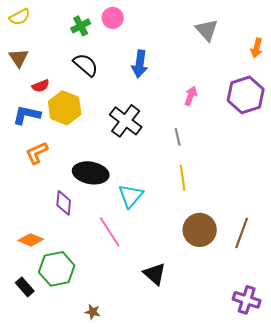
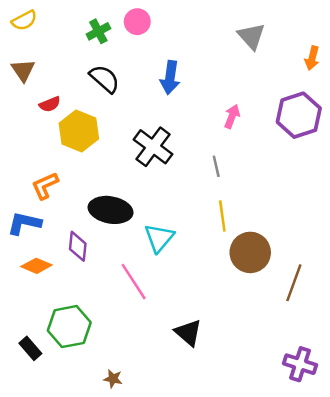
blue L-shape: (27, 115) -> (24, 223), moved
brown circle: (200, 230) -> (250, 252), moved
orange diamond: (31, 240) -> (36, 266), moved

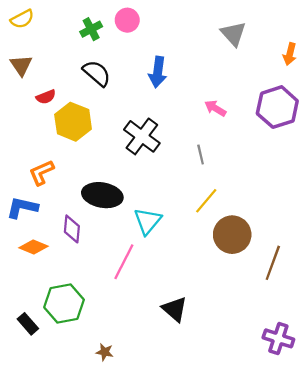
pink arrow: (232, 116) -> (215, 108), turned -80
yellow line: (222, 216) -> (206, 201), turned 48
pink line: (134, 282) -> (124, 262), turned 60

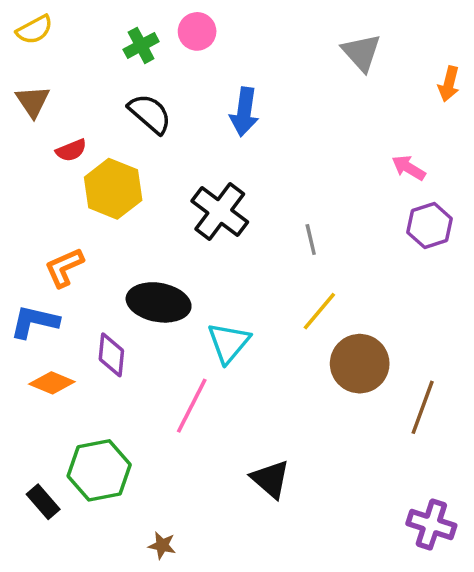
purple hexagon: (277, 107) -> (430, 226), moved, size x0.7
pink arrow: (215, 108) -> (409, 168), moved

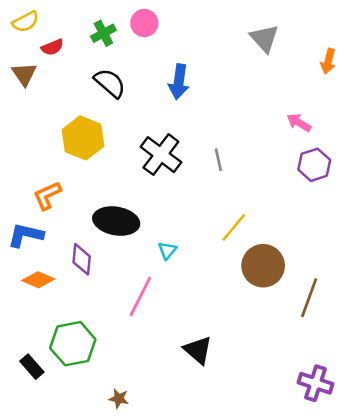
red semicircle: (71, 150) -> (52, 47), moved
gray line: (311, 239) -> (218, 160), moved
cyan triangle: (229, 343) -> (167, 250), size x0.6

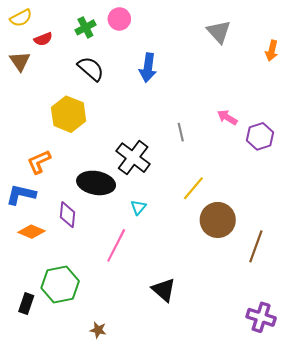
pink arrow: (299, 123) -> (227, 117), moved
black cross: (161, 155) -> (133, 158), moved
black rectangle: (32, 367) -> (26, 304), turned 60

